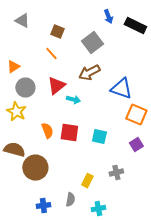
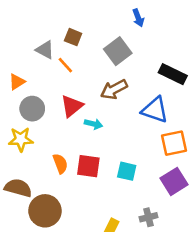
gray triangle: (22, 21) -> (45, 50), moved
black rectangle: (135, 26) -> (173, 74), moved
yellow star: (16, 112) -> (21, 139), turned -30
orange square: (136, 115) -> (174, 143), turned -35
purple square: (136, 145) -> (174, 181), size x1.5

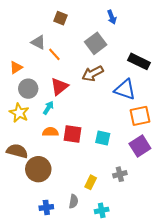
brown square: (73, 37) -> (60, 18), moved
cyan arrow: (94, 124) -> (48, 108), moved, turned -72
yellow star: (21, 139) -> (19, 113), turned 30
orange semicircle: (60, 164) -> (50, 132), turned -70

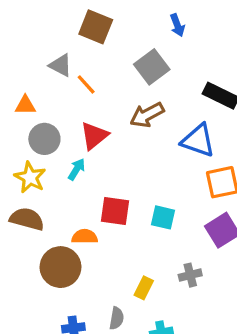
brown square: (60, 18) -> (96, 27), size x1.5
orange triangle: (16, 67) -> (25, 105), turned 32
orange semicircle: (50, 132) -> (85, 237), moved
brown semicircle: (17, 151) -> (27, 219), moved

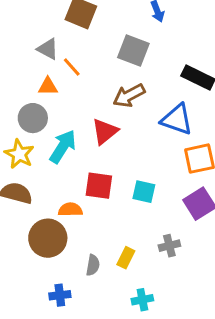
gray square: (152, 67) -> (133, 50), turned -32
orange triangle: (25, 105) -> (48, 87), moved
red triangle: (94, 136) -> (105, 132), moved
cyan arrow: (77, 169) -> (63, 147), size x1.6
gray semicircle: (117, 318) -> (93, 265), moved

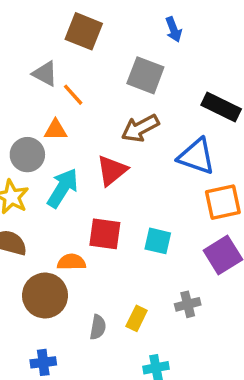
orange triangle: (48, 87) -> (56, 130), moved
blue cross: (60, 295) -> (43, 362), moved

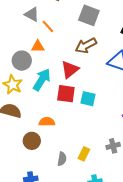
red square: (105, 234) -> (66, 94), moved
cyan square: (158, 241) -> (88, 99), moved
brown circle: (45, 296) -> (32, 141), size x0.7

